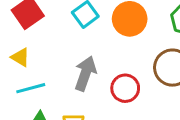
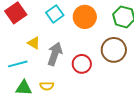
yellow triangle: (20, 57) -> (34, 43), moved

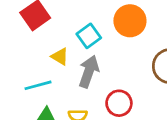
cyan square: (55, 14) -> (89, 36), moved
red circle: (82, 64) -> (119, 103), moved

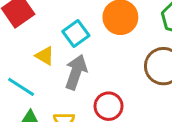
cyan line: (38, 85) -> (21, 87), turned 48

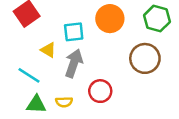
cyan square: (76, 34) -> (74, 32), turned 30

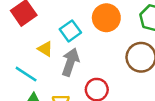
cyan square: (74, 32) -> (70, 31), turned -30

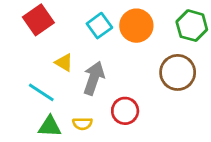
cyan square: (70, 31) -> (99, 26), moved

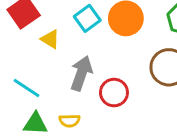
yellow triangle: (64, 63) -> (50, 39), moved
red circle: (125, 111) -> (114, 93), moved

